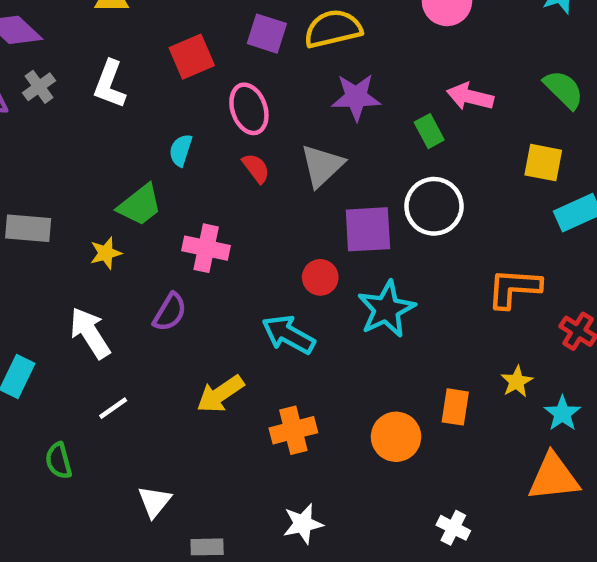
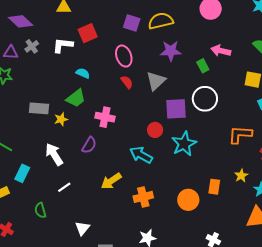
red square: (192, 57) -> (88, 33), moved
white L-shape: (110, 84) -> (63, 45), turned 75
cyan semicircle: (181, 150) -> (83, 73), moved, turned 96
gray rectangle: (28, 228) -> (39, 108), moved

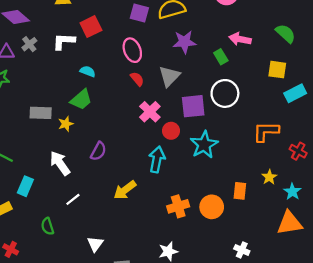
pink cross: (105, 117) -> (150, 112), moved, turned 36
cyan arrow: (141, 155) -> (157, 159), turned 75
orange cross: (143, 197) -> (178, 206), moved

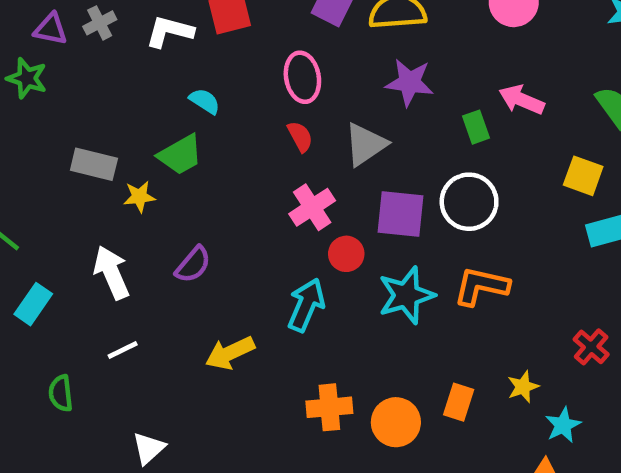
orange L-shape: (266, 132) -> (481, 286), moved

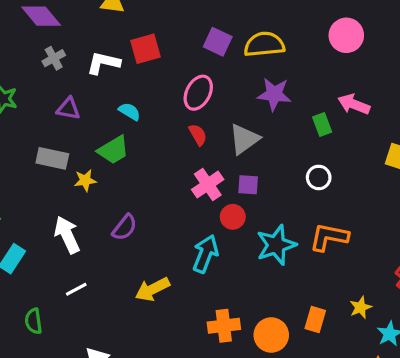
purple triangle: (51, 29) -> (68, 109), moved
pink ellipse: (302, 77) -> (198, 93), turned 40
white circle: (469, 202) -> (319, 177), size x0.6
purple square: (401, 214) -> (248, 185), moved, size x0.6

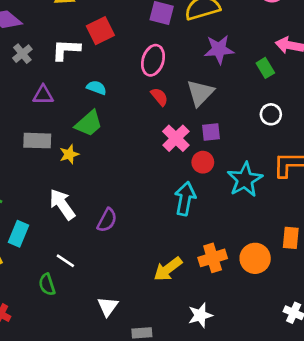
purple semicircle: (125, 227) -> (107, 220), moved
white line: (76, 289) -> (65, 261), moved, turned 72
yellow arrow: (152, 289) -> (168, 269), moved

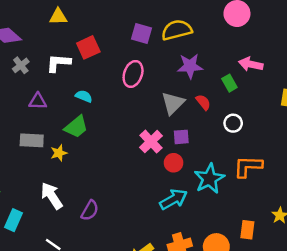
red semicircle: (159, 97) -> (203, 102), moved
cyan arrow: (185, 199) -> (173, 199), moved, turned 48

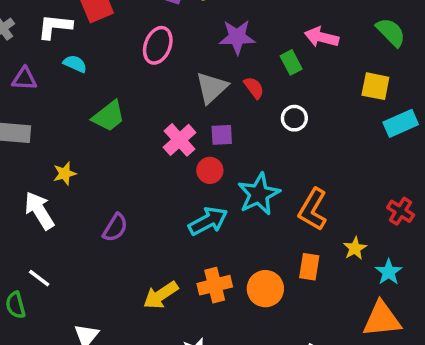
cyan semicircle: (84, 96) -> (75, 64), moved
green trapezoid: (76, 127) -> (109, 116), moved
yellow star: (59, 153) -> (65, 173), moved
orange L-shape: (248, 167) -> (313, 209), moved, turned -64
purple semicircle: (90, 210) -> (115, 228), moved

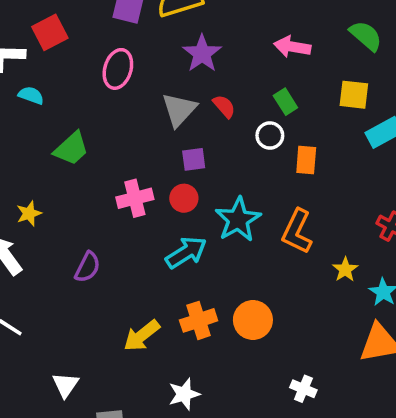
purple star: (237, 37) -> (202, 54), turned -30
green rectangle: (291, 62) -> (285, 102), moved
pink cross: (180, 140) -> (135, 198), moved, turned 32
orange rectangle: (309, 267) -> (306, 160), moved

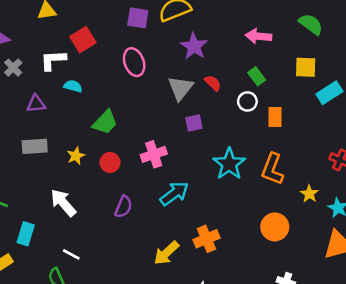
pink ellipse: (118, 69) -> (134, 62), turned -32
red circle: (184, 198) -> (110, 162), moved
yellow star: (29, 213) -> (76, 156), moved
cyan arrow: (186, 252) -> (174, 194), moved
orange circle: (253, 320) -> (275, 227), moved

